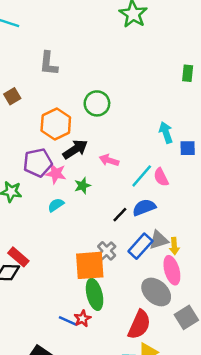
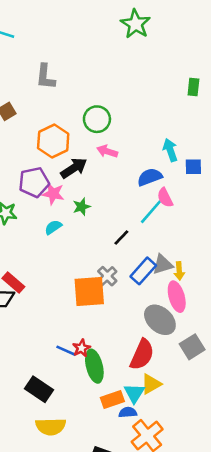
pink arrow: (109, 160) -> (107, 151), moved
cyan line: (142, 176) -> (151, 212), moved
blue semicircle: (144, 207) -> (150, 177), moved
green ellipse: (95, 294) -> (94, 366), moved

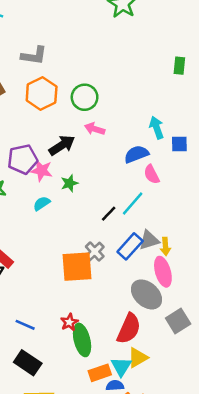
gray L-shape: (45, 77) -> (34, 56), turned -88
orange hexagon: (53, 141) -> (42, 93), moved
cyan line: (151, 212) -> (133, 203), moved
blue line: (66, 351) -> (25, 325), moved

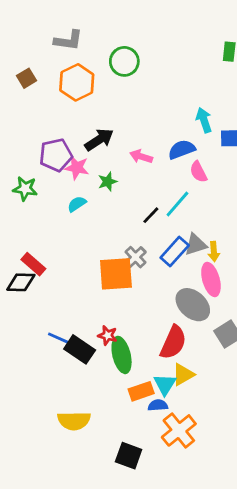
green circle: (85, 97) -> (124, 61), moved
pink arrow: (95, 129) -> (141, 156), moved
red star: (69, 322) -> (108, 335), turned -30
black rectangle: (28, 363) -> (80, 349), moved

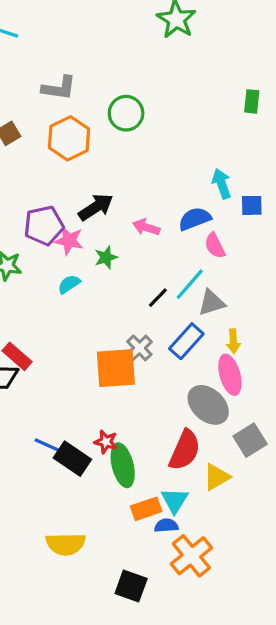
gray triangle: (196, 245) -> (212, 303), moved
yellow triangle: (183, 375) -> (217, 477), moved

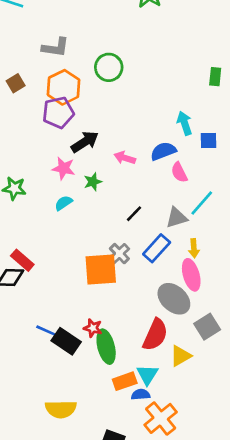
green rectangle: (252, 101) -> (215, 77), moved
purple pentagon: (44, 226) -> (58, 113), moved
cyan line: (190, 284) -> (202, 203), moved

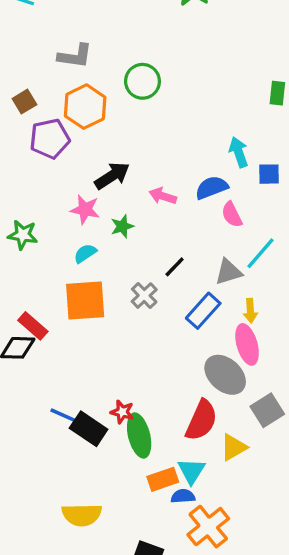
purple pentagon: (58, 113) -> (50, 139), moved
gray cross: (119, 254) -> (144, 296), moved
orange square: (101, 270) -> (85, 301), moved

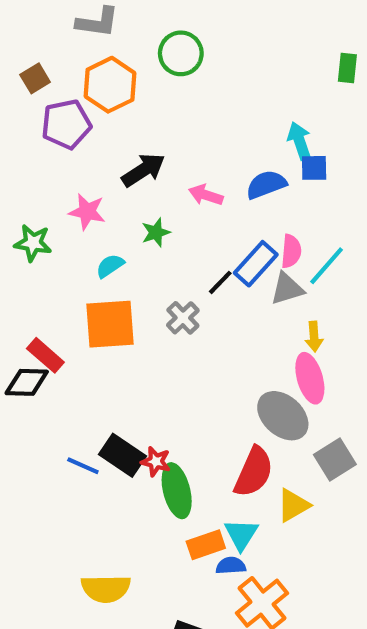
blue square: (269, 174) -> (314, 168), moved
pink star: (85, 209) -> (87, 212), moved
pink semicircle: (232, 215) -> (291, 251), moved, turned -148
blue rectangle: (203, 311) -> (256, 264), moved
black rectangle: (89, 429) -> (122, 455), moved

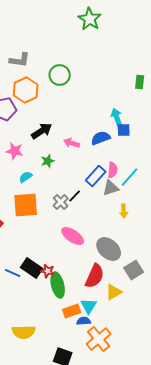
black line: (220, 282) -> (75, 196), moved
pink ellipse: (310, 378) -> (73, 236), moved, turned -40

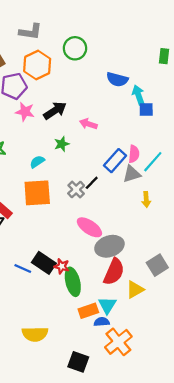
blue semicircle: (101, 138) -> (117, 79), moved, turned -144
pink star: (15, 151) -> (25, 112), moved
gray ellipse: (109, 249) -> (109, 246), moved, turned -60

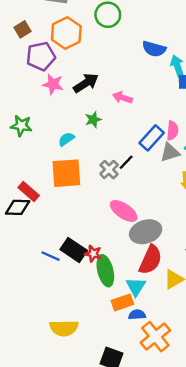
cyan triangle: (107, 305) -> (136, 287), moved

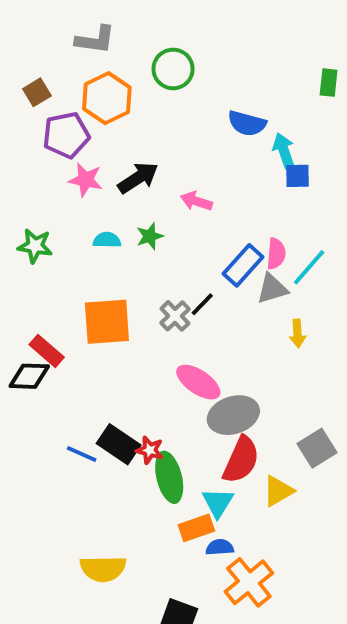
cyan semicircle: (66, 139) -> (107, 240), moved, turned 35

